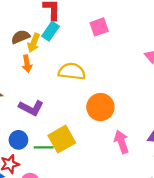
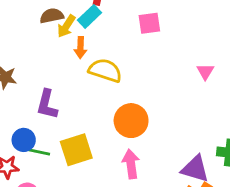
orange arrow: (27, 64) -> (80, 47), moved
purple L-shape: (31, 108) -> (47, 104), turned 65
pink arrow: (121, 142) -> (131, 164), moved
green line: (44, 147) -> (38, 152), moved

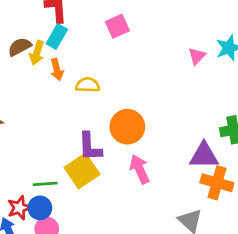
yellow semicircle: (105, 70) -> (88, 85), size x0.7
pink triangle: (205, 72) -> (197, 56), moved, turned 30
purple L-shape: (47, 104) -> (90, 147), moved
blue circle: (24, 140) -> (40, 208), moved

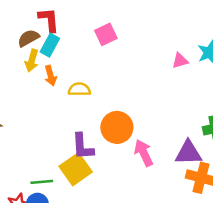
brown semicircle: (20, 47) -> (28, 38), moved
pink triangle: (197, 56) -> (180, 61), turned 30
pink arrow: (140, 169) -> (144, 153), moved

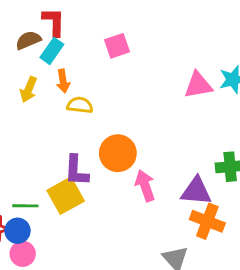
yellow arrow: (32, 61) -> (29, 90), moved
pink triangle: (180, 61) -> (198, 85), size x1.5
orange arrow: (51, 76) -> (63, 81), moved

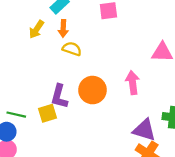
pink arrow: (145, 186) -> (133, 83), moved
yellow square: (66, 196) -> (47, 113), size x0.7

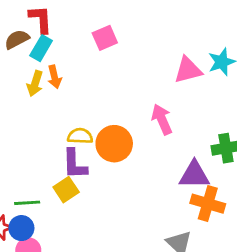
yellow arrow: (36, 29) -> (35, 83), moved
yellow semicircle: (72, 49) -> (80, 136), moved

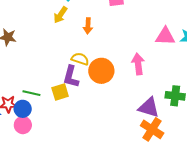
orange arrow: (54, 77) -> (88, 26), moved

